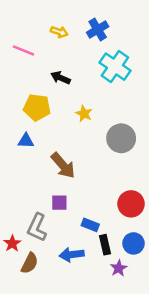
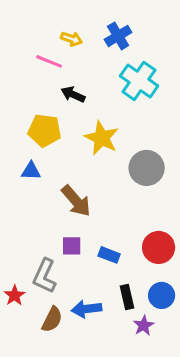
pink line: (23, 50) -> (49, 61), moved
yellow star: (84, 114) -> (102, 138), size x1.6
blue rectangle: (90, 225) -> (109, 255), moved
brown semicircle: (30, 263) -> (52, 319), moved

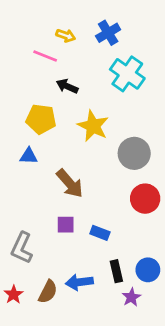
red circle: (159, 247) -> (145, 199), moved
gray L-shape: (45, 276) -> (22, 248), moved
red star: (15, 295) -> (14, 294), moved

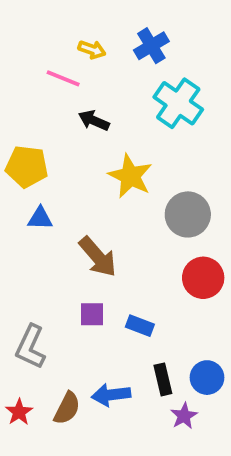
yellow pentagon: (41, 119) -> (27, 167), moved

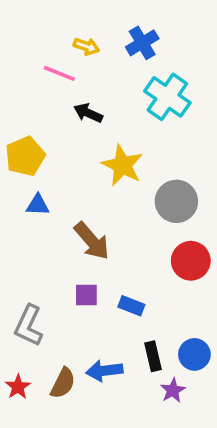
yellow pentagon: (27, 167) -> (25, 156), turned -30

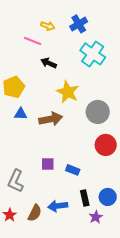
brown arrow: (92, 241) -> (51, 119), moved, turned -60

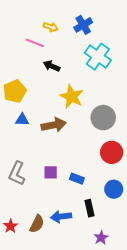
gray L-shape: (16, 181) -> (17, 173), moved
blue circle: (108, 197) -> (114, 189), moved
purple star: (96, 217) -> (101, 238), moved

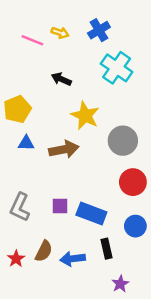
pink line: (35, 43) -> (32, 40), moved
blue rectangle: (77, 179) -> (91, 214), size x1.6
brown semicircle: (37, 224) -> (44, 251), moved
red star: (11, 226) -> (16, 259), moved

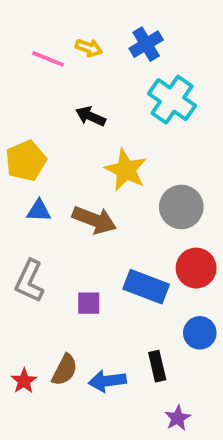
brown arrow: (64, 149) -> (94, 220), turned 32
gray L-shape: (20, 207) -> (30, 281), moved
blue rectangle: (91, 214) -> (146, 287), moved

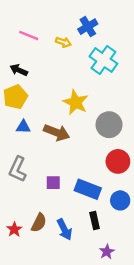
yellow arrow: (89, 48) -> (63, 42), moved
black arrow: (91, 116) -> (19, 70), moved
blue rectangle: (146, 287) -> (88, 189), moved
blue arrow: (107, 381) -> (64, 229), turned -110

